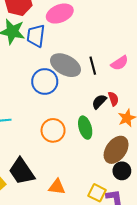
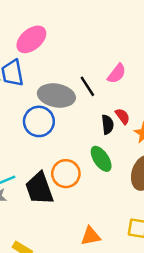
black semicircle: (99, 102) -> (108, 124), turned 147
black trapezoid: (22, 171) -> (39, 188), moved, turned 32

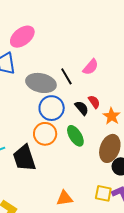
blue circle: (39, 121) -> (52, 108), moved
black semicircle: (108, 124) -> (82, 108), turned -35
orange circle: (66, 174) -> (45, 134), moved

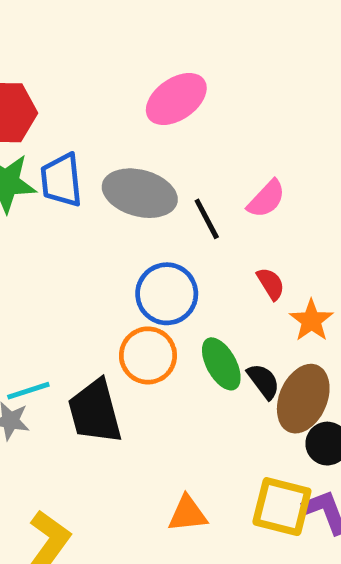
pink ellipse: (22, 37) -> (176, 99), moved
gray ellipse: (41, 83) -> (140, 193), moved
black semicircle: (82, 108) -> (263, 381), moved
yellow square: (103, 193) -> (282, 507), size x1.4

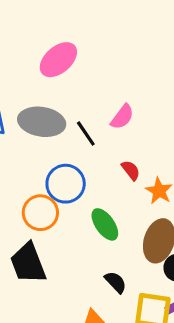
orange circle: (148, 355) -> (40, 213), moved
black semicircle: (263, 381) -> (116, 282), moved

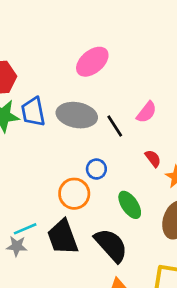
blue circle: (66, 184) -> (96, 169), size x0.6
black semicircle: (116, 282) -> (111, 245), moved, size x1.8

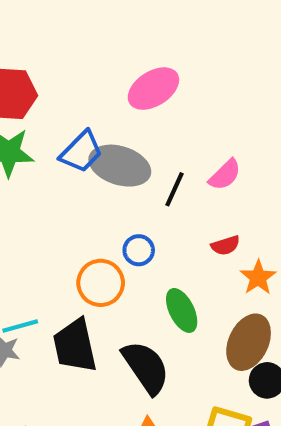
blue trapezoid: (33, 112) -> (81, 152), moved, turned -132
black line: (115, 126) -> (175, 189), turned 50
red semicircle: (153, 158) -> (226, 245), turned 102

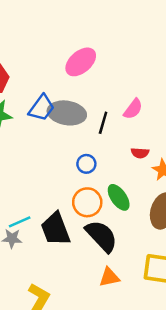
red semicircle: (226, 245) -> (140, 153), turned 30
orange circle: (101, 283) -> (87, 202), moved

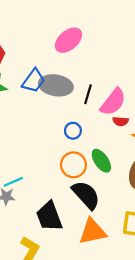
pink semicircle: (133, 109) -> (113, 102), moved, size x1.5
black trapezoid: (55, 229) -> (49, 216), moved
orange triangle: (109, 277) -> (93, 232), size x1.5

